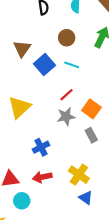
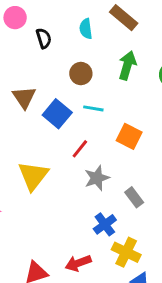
red line: (67, 95) -> (80, 149), moved
orange square: (91, 109) -> (129, 136), moved
blue cross: (41, 147) -> (105, 224), moved

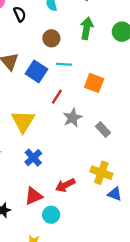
blue cross: (105, 224) -> (33, 158), moved

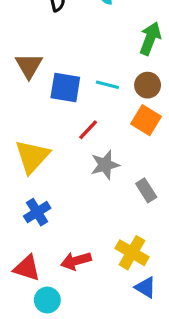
brown circle: (51, 38) -> (148, 85), moved
blue square: (36, 71) -> (65, 88), turned -35
red triangle: (33, 196) -> (27, 268), turned 30

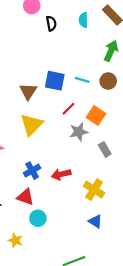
brown triangle: (29, 66) -> (28, 91), moved
orange square: (146, 120) -> (96, 116), moved
blue cross: (37, 212) -> (32, 171), moved
red arrow: (76, 261) -> (61, 174), moved
blue triangle: (146, 287) -> (95, 221), moved

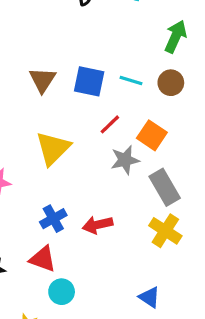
brown triangle: (28, 91) -> (42, 80), moved
gray rectangle: (105, 149) -> (165, 187), size x1.5
yellow cross: (94, 190) -> (165, 231), moved

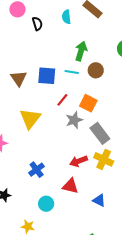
green arrow: (176, 37) -> (81, 51), moved
blue cross: (53, 219) -> (37, 170), moved
red arrow: (98, 225) -> (79, 161), moved
red triangle: (43, 259) -> (70, 186), moved

